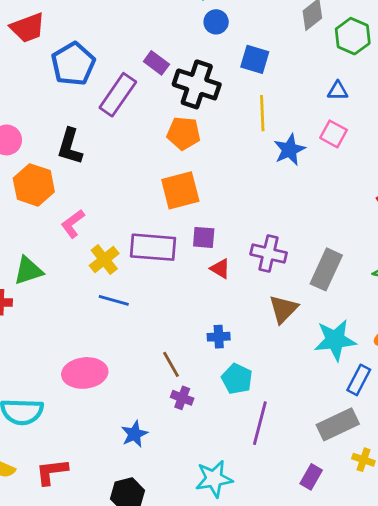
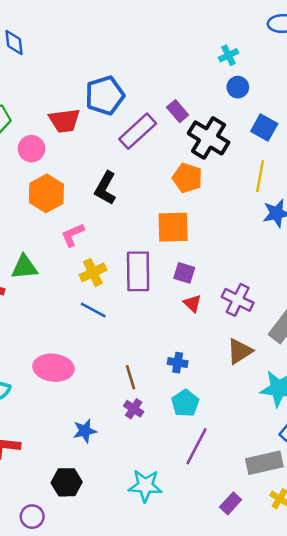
red trapezoid: (28, 28) -> (64, 121), moved
black L-shape: (70, 146) -> (105, 188), moved
purple rectangle: (153, 247) -> (138, 271), turned 72

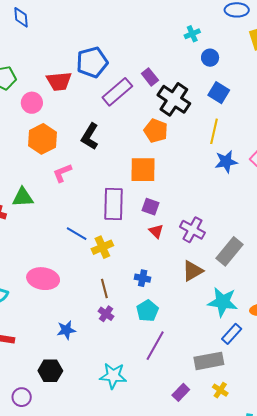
blue circle: (238, 87) -> (210, 58), moved
yellow cross: (93, 272) -> (102, 247), moved

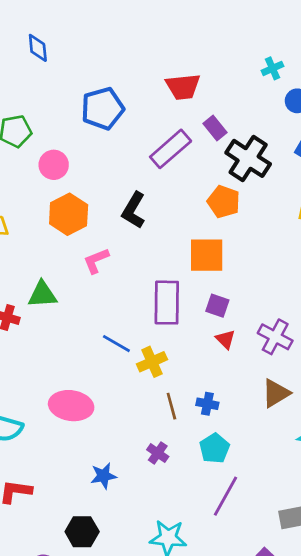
blue pentagon: (92, 62) -> (103, 109), moved
red trapezoid: (59, 81) -> (183, 87), moved
brown line: (104, 289) -> (171, 406), moved

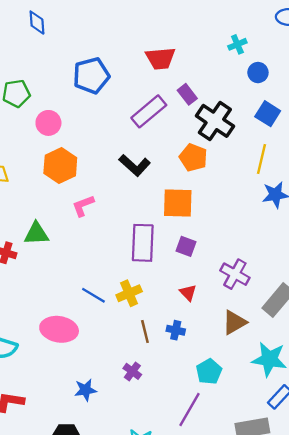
black L-shape: (134, 210) -> (135, 165), moved, turned -80
red triangle: (225, 339) -> (188, 293), moved
blue line: (116, 344) -> (93, 295), moved
cyan pentagon: (214, 448) -> (209, 372), moved

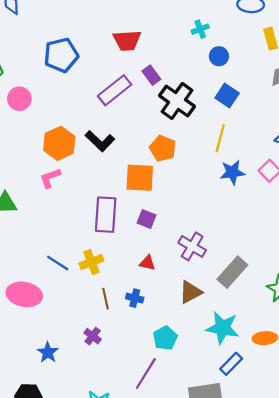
orange pentagon: (193, 158) -> (163, 148), moved
orange hexagon: (60, 165) -> (59, 143), moved
red triangle: (188, 293) -> (147, 263), turned -35
blue star: (85, 390) -> (48, 352), turned -30

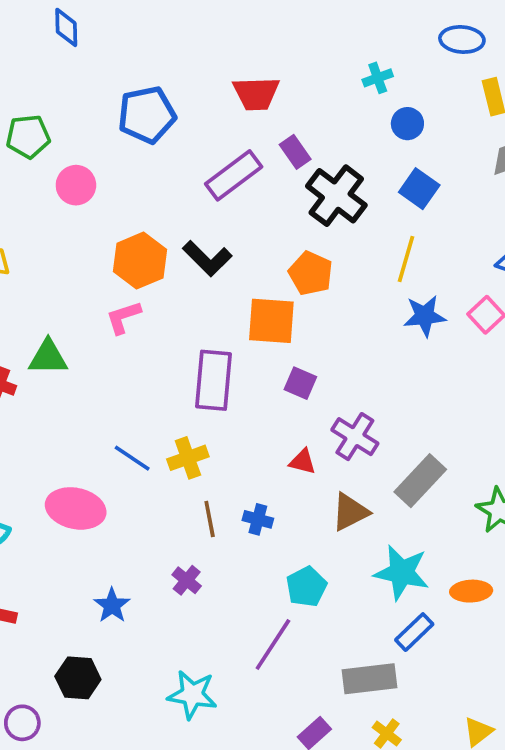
purple square: (147, 219) -> (300, 383), moved
red triangle: (147, 263) -> (303, 462), moved

